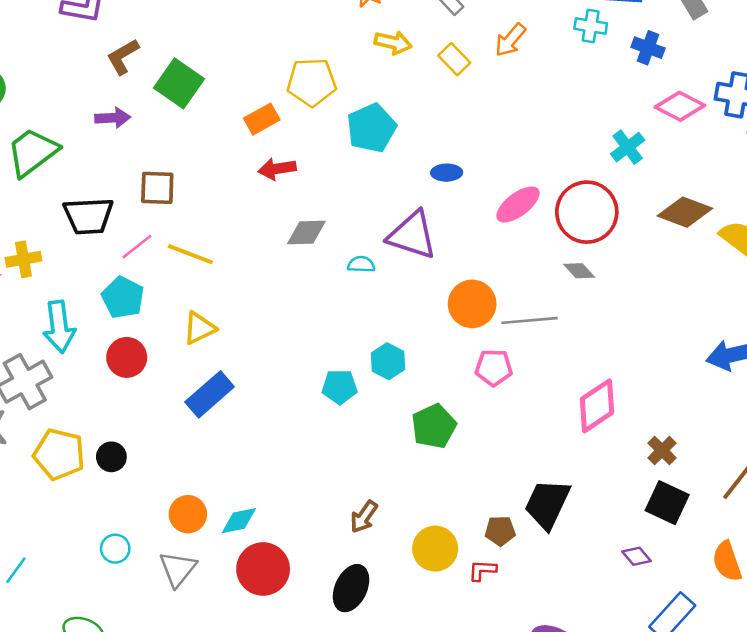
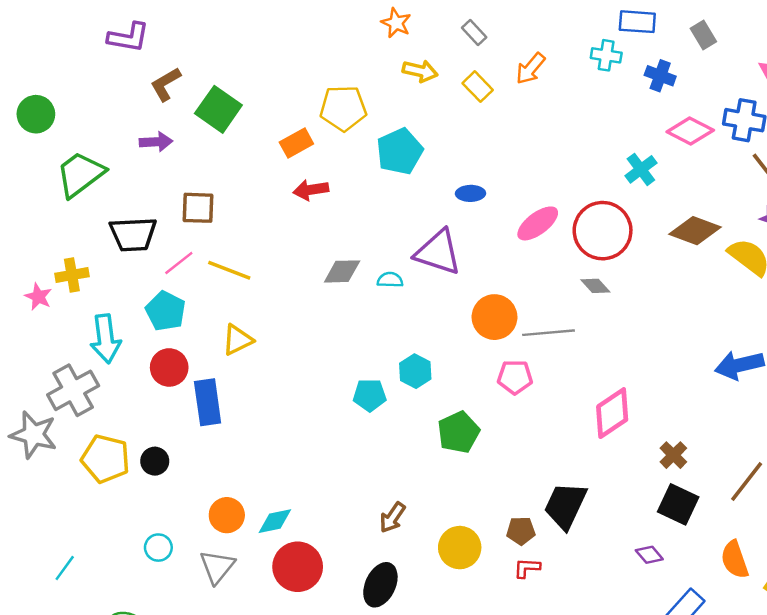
gray diamond: (306, 233) -> (342, 271), moved
blue rectangle: (210, 394) -> (208, 402), moved, turned -57
red L-shape: (482, 570) -> (527, 568), moved

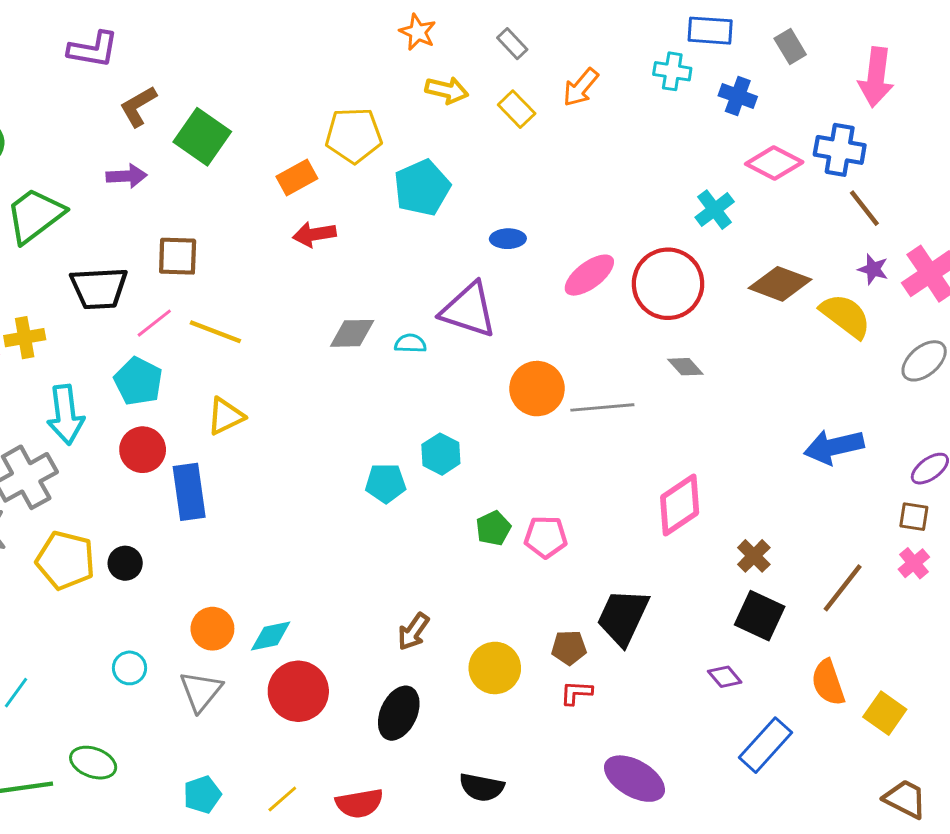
gray diamond: (595, 286) -> (685, 367), moved
pink pentagon: (515, 377) -> (546, 537), moved
green pentagon: (458, 432) -> (493, 528), size x0.7

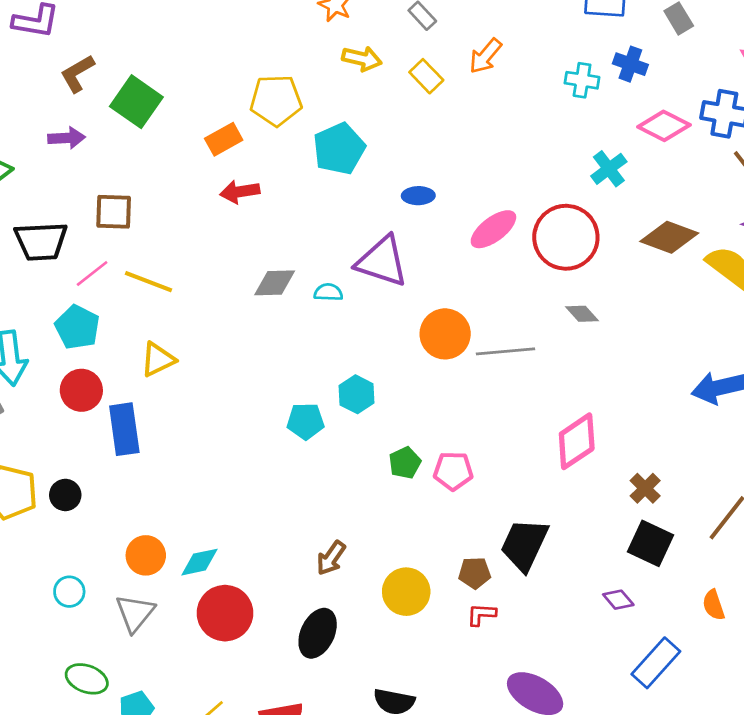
cyan cross: (672, 71) -> (582, 80), moved
orange semicircle: (828, 683) -> (714, 605), size x0.7
green ellipse: (93, 763) -> (87, 679), moved

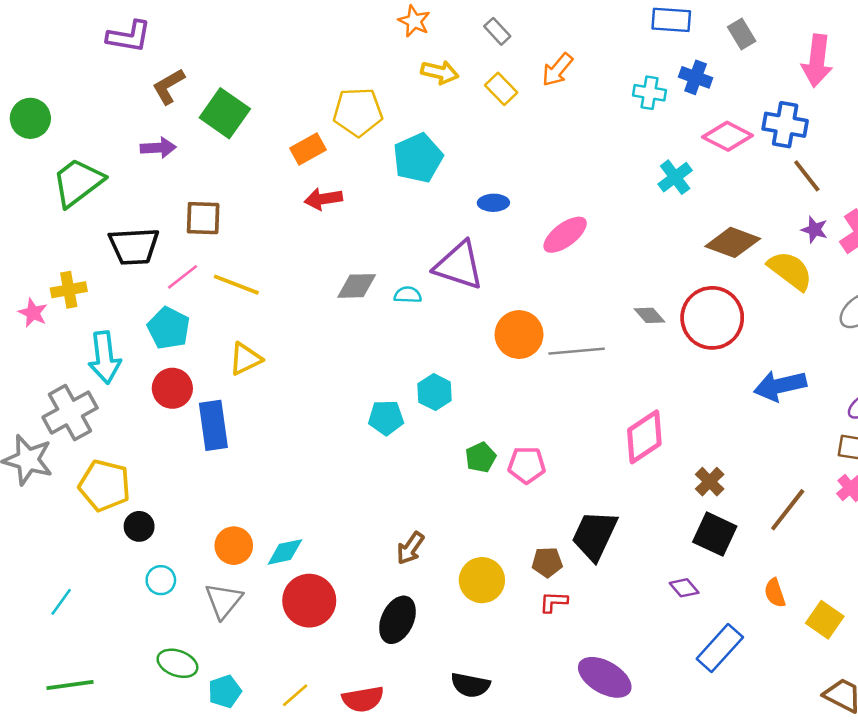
red circle: (566, 237) -> (712, 318), moved
black circle: (65, 495) -> (139, 526), moved

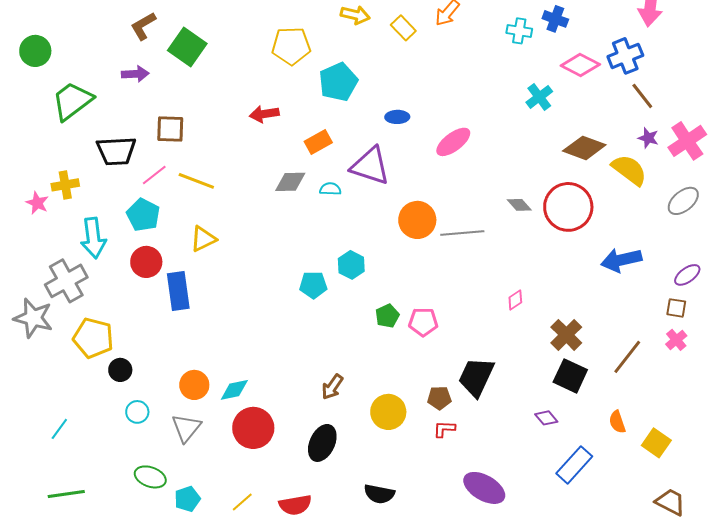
blue cross: (785, 125) -> (625, 56), turned -32
orange rectangle: (308, 149) -> (318, 142), moved
pink diamond: (644, 437) -> (515, 300), size x0.5
brown cross: (710, 482) -> (566, 335), size x1.4

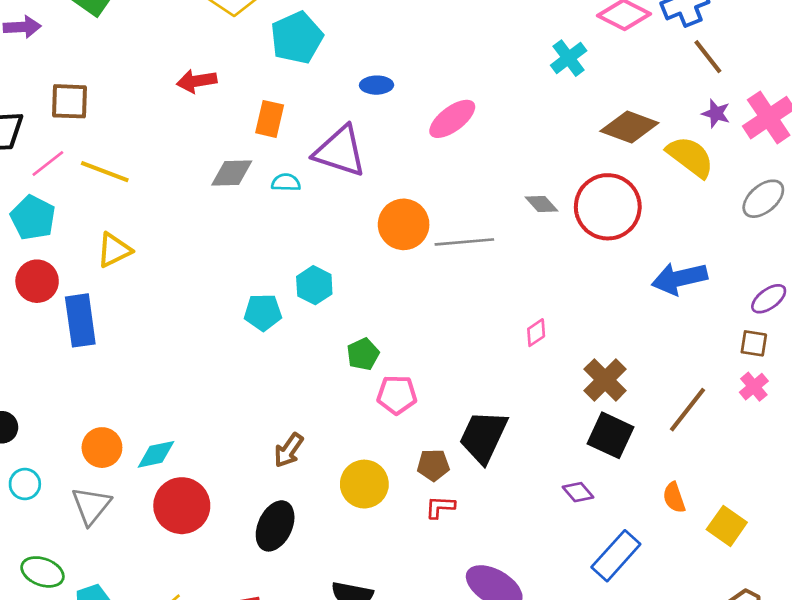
orange rectangle: (318, 142) -> (270, 119), turned -48
pink pentagon: (423, 322) -> (397, 395), moved

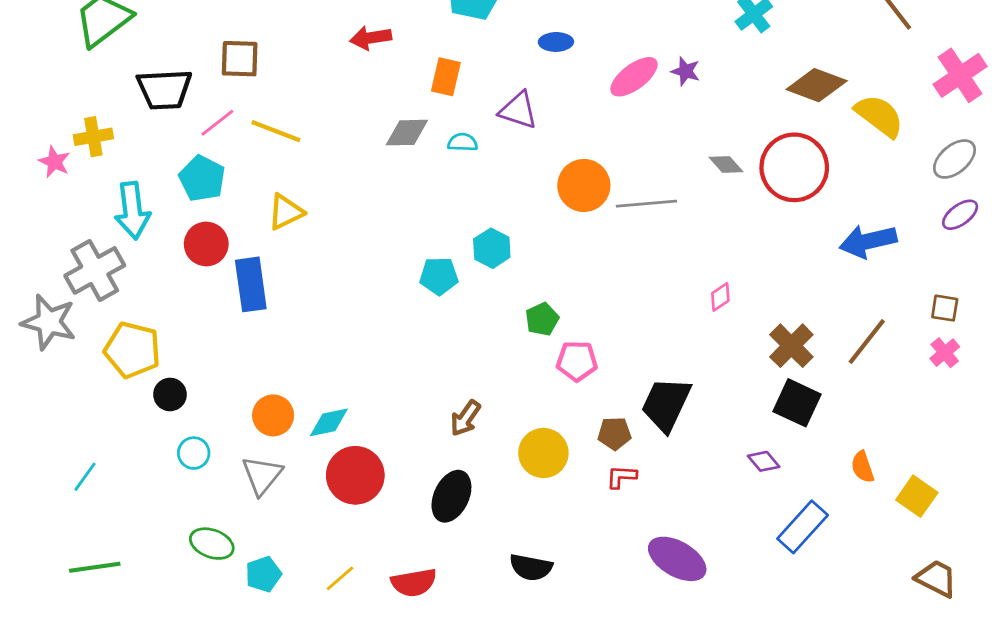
purple star: (716, 113) -> (686, 71), moved
purple triangle: (340, 151) -> (518, 110), size x0.7
purple ellipse: (769, 299) -> (960, 215), moved
brown line: (688, 410) -> (867, 342), moved

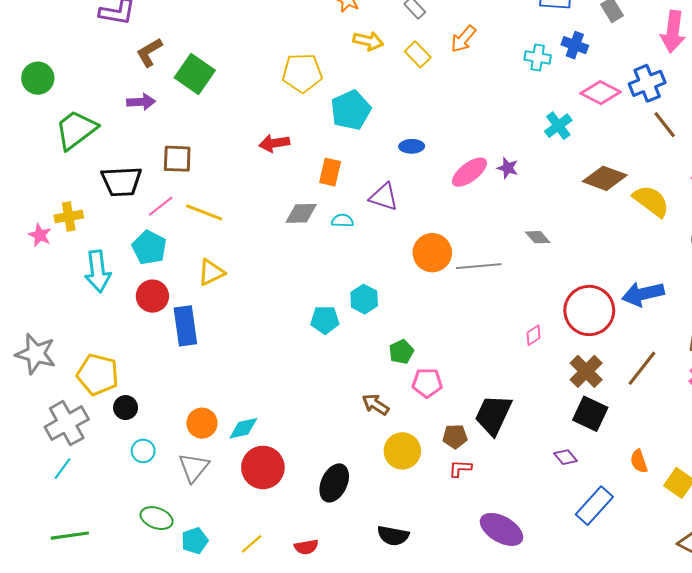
red circle: (794, 167) -> (589, 310), moved
gray cross: (95, 270) -> (67, 423), moved
brown arrow: (465, 418) -> (375, 404), moved, turned 88
red semicircle: (414, 583) -> (306, 547), size x0.7

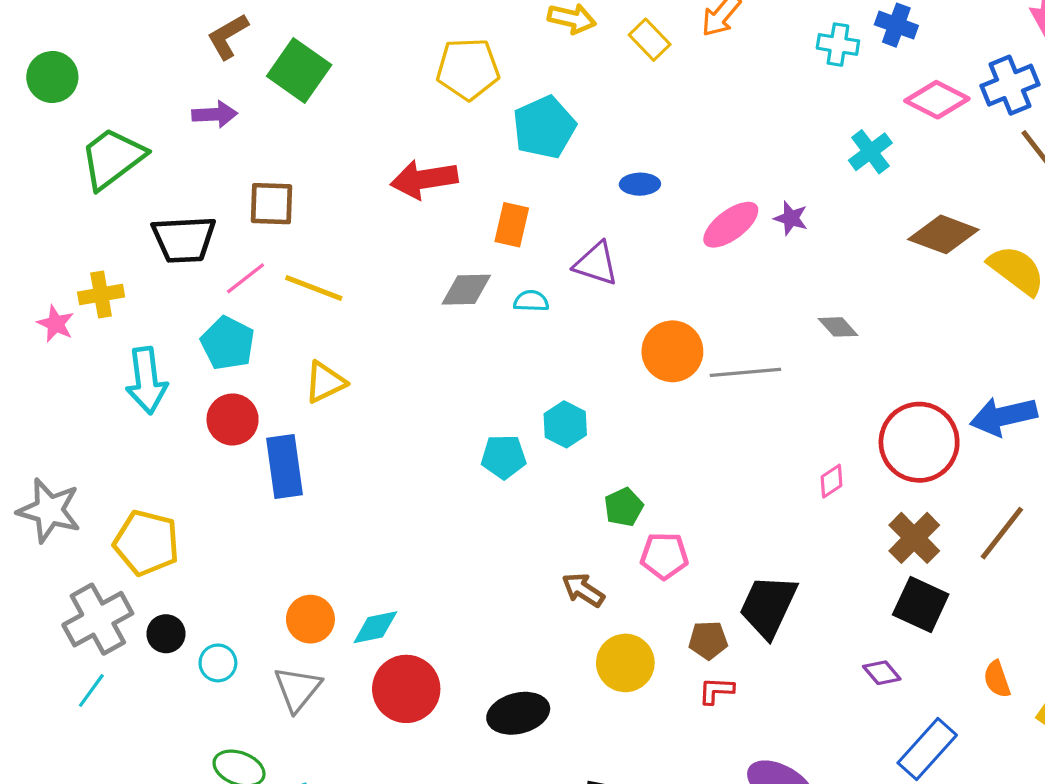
red arrow: (274, 143) -> (424, 179), size x1.4
black circle: (126, 408) -> (166, 634), moved
black ellipse: (334, 483) -> (518, 713), turned 51

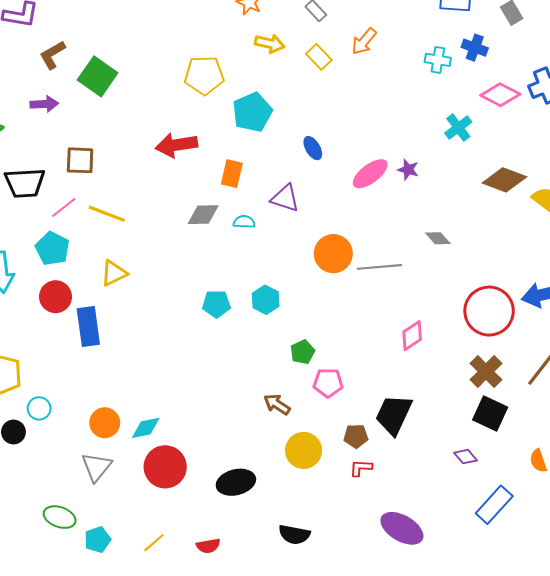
blue ellipse: (640, 184) -> (313, 148), turned 60
cyan pentagon: (504, 457) -> (216, 304), moved
pink diamond: (831, 481) -> (412, 336), moved, size x1.4
cyan circle: (218, 663) -> (39, 408), moved

